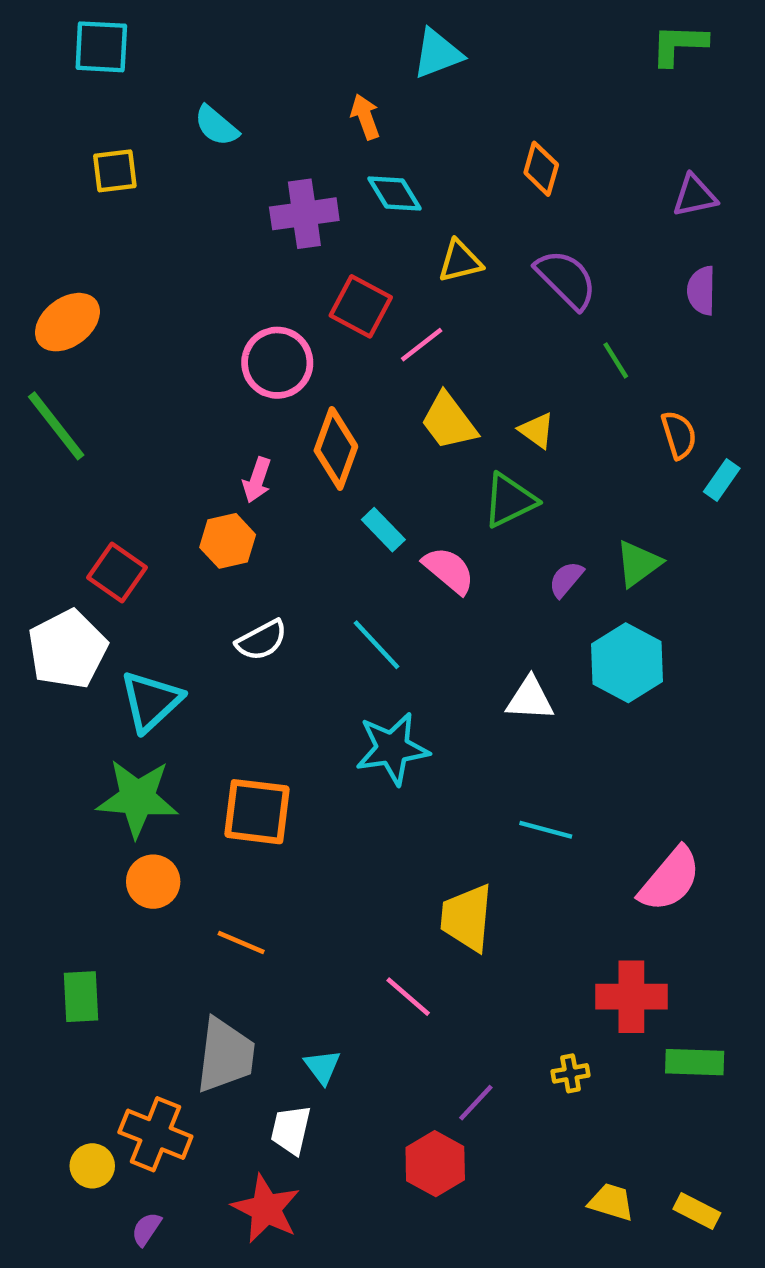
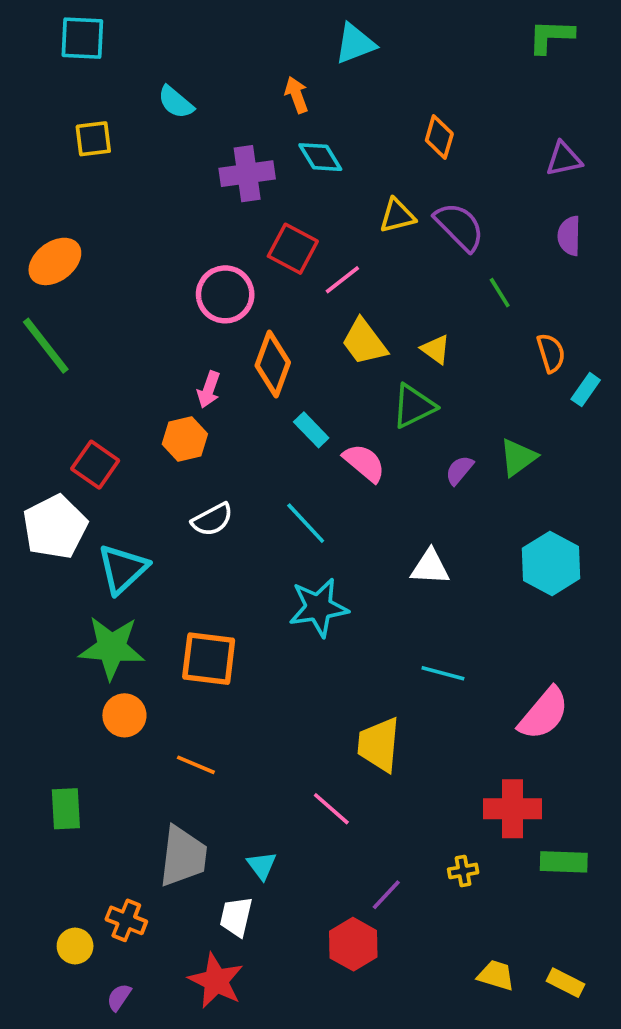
yellow triangle: (460, 261) -> (397, 216), moved
cyan hexagon: (627, 663) -> (551, 563), moved
orange cross: (155, 1134) -> (126, 920), size x0.7

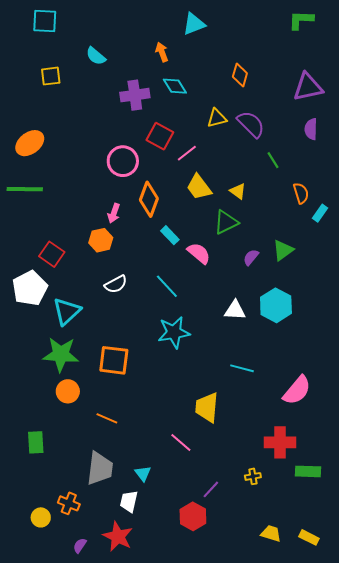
purple triangle: (564, 159) -> (308, 87), size x1.5
green line: (46, 346) -> (25, 189), turned -51
cyan hexagon: (551, 563) -> (276, 305), moved
purple semicircle: (119, 997) -> (80, 545), moved

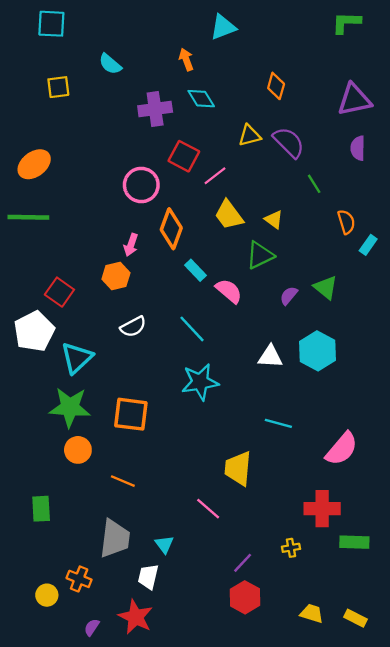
green triangle: (283, 250) -> (326, 288), turned -45
red hexagon: (193, 516) -> (245, 597), moved

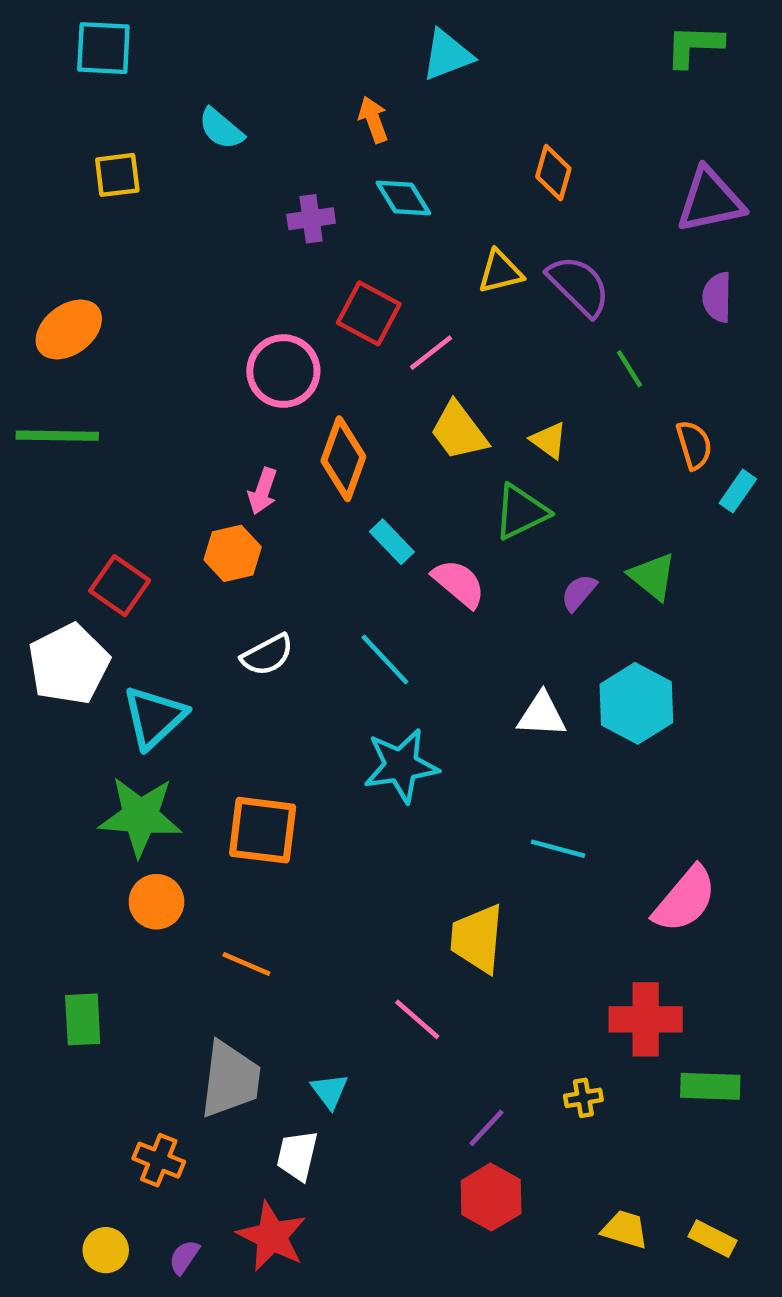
purple cross: (155, 109) -> (311, 219), size x0.7
yellow circle: (47, 595) -> (106, 1250), moved

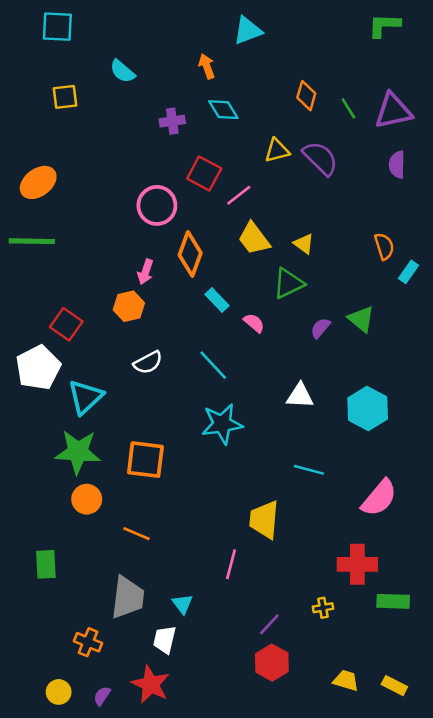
green line: (629, 369) -> (348, 108), moved
pink semicircle: (459, 583) -> (254, 323), size x0.7
cyan hexagon: (636, 703) -> (368, 408), moved
pink line: (417, 1019) -> (231, 564), turned 64

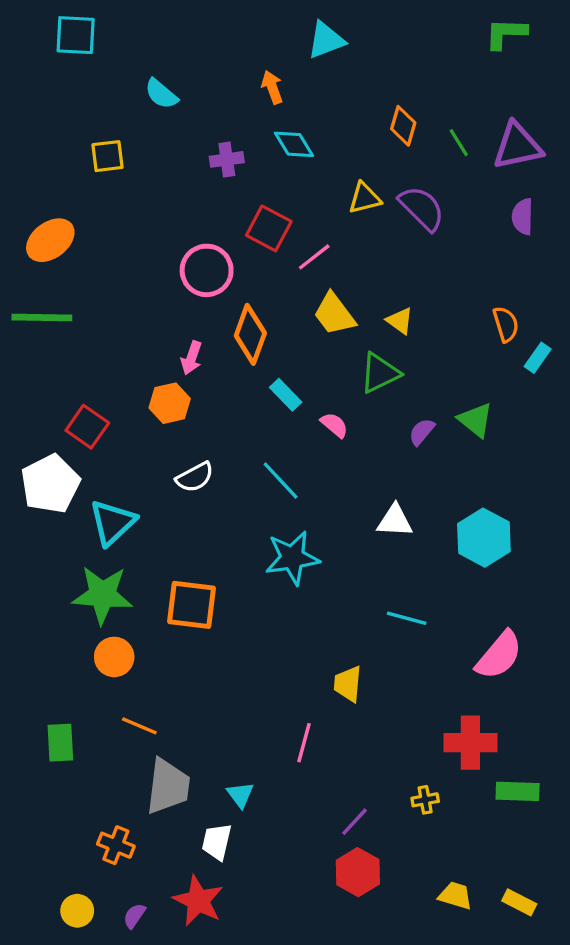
yellow square: (65, 97) -> (107, 156), moved
yellow trapezoid: (264, 520) -> (348, 684), size x0.7
orange line: (137, 534) -> (139, 726), moved

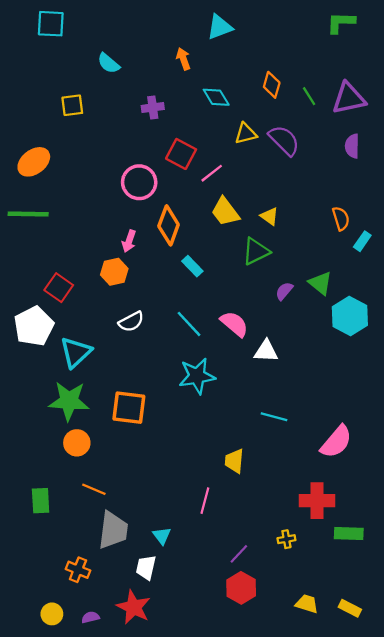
cyan diamond: (294, 144) -> (216, 97), moved
pink semicircle: (334, 425) -> (234, 324), moved, size x1.5
cyan hexagon: (484, 538) -> (350, 316), moved
purple semicircle: (134, 916) -> (90, 617), turned 42

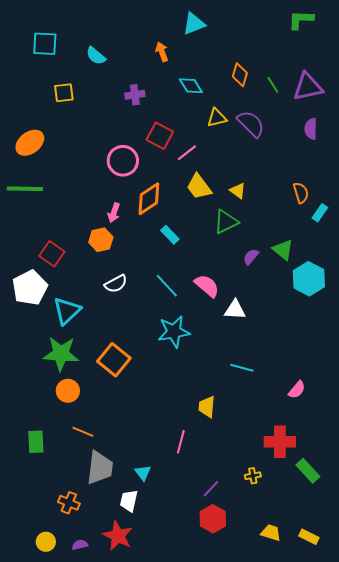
cyan square: (51, 24) -> (45, 44), moved
orange diamond: (169, 225) -> (149, 199), turned 36
orange square: (129, 408) -> (114, 360), turned 32
pink semicircle: (336, 442) -> (297, 390), size x0.6
green rectangle: (349, 533) -> (308, 471), turned 45

